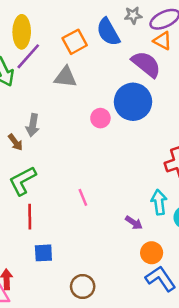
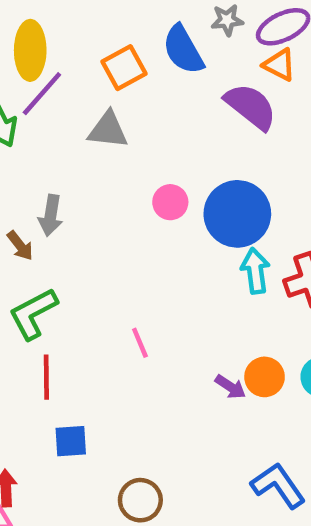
blue circle: (133, 102) -> (237, 214), moved
cyan arrow: (159, 202) -> (255, 271), moved
orange circle: (152, 253) -> (265, 377), moved

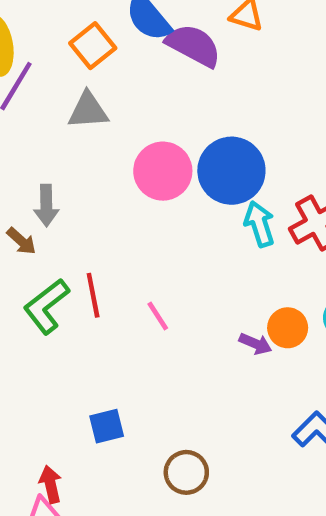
purple semicircle: (251, 106) -> (193, 45), moved
pink circle: (170, 202) -> (163, 171), size x1.6
red line: (46, 377) -> (93, 295), moved

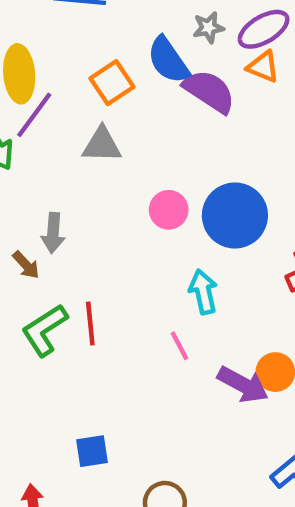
pink circle: (163, 171) -> (169, 210), size x0.7
cyan arrow: (259, 224) -> (203, 292), moved
pink line: (158, 316) -> (179, 346), moved
purple arrow: (255, 344) -> (243, 385), size x1.6

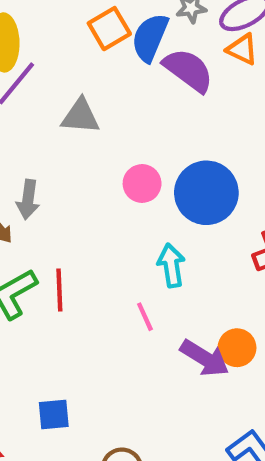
blue semicircle: (168, 60) -> (150, 38), turned 54
orange square: (112, 83) -> (109, 29), moved

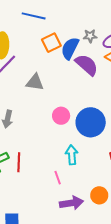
purple arrow: (205, 358) -> (71, 203), moved, turned -45

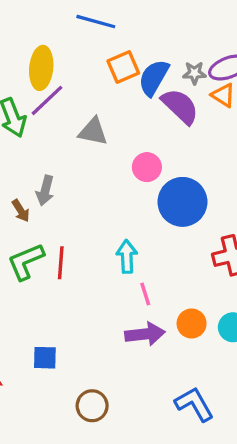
gray star: (90, 36) -> (194, 73), moved
pink circle: (61, 116) -> (147, 167), moved
cyan arrow: (72, 155) -> (127, 256), moved
pink line: (58, 178) -> (145, 294), moved

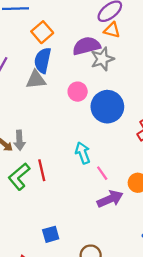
gray star: (194, 73) -> (102, 59), moved, size x1.5
blue semicircle: (154, 78) -> (43, 60), moved
purple semicircle: (180, 106) -> (86, 46), turned -40
gray arrow: (45, 191) -> (19, 140), moved

